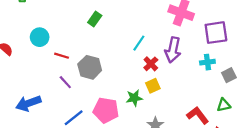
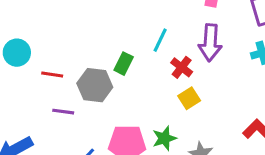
green rectangle: (95, 19) -> (124, 64), moved
purple line: (65, 82) -> (63, 112), turned -32
green star: (134, 98) -> (164, 138), moved

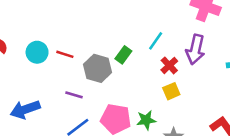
cyan circle: (17, 53) -> (37, 52), moved
purple line: (63, 112) -> (74, 95), moved

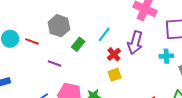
gray hexagon: (98, 68) -> (59, 26), moved
purple line: (74, 95) -> (55, 64), moved

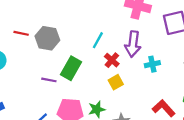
red line: (32, 41) -> (21, 33), moved
green rectangle: (78, 44) -> (71, 68), moved, size x1.5
cyan cross: (166, 56) -> (152, 64), moved

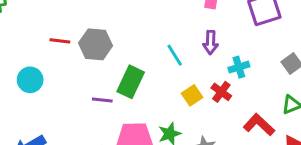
cyan line: (98, 40) -> (175, 55), moved, turned -56
purple arrow: (133, 44) -> (211, 42), size x0.7
red cross: (112, 60) -> (221, 92), moved

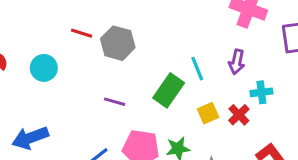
green rectangle: (131, 82) -> (169, 90), moved

